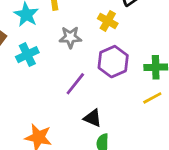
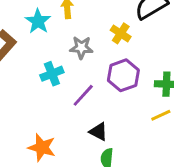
cyan cross: (27, 55) -> (52, 74), moved

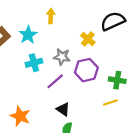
cyan star: (38, 21) -> (28, 35), moved
gray star: (81, 48) -> (62, 57), moved

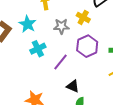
gray star: (62, 57) -> (61, 26), moved

